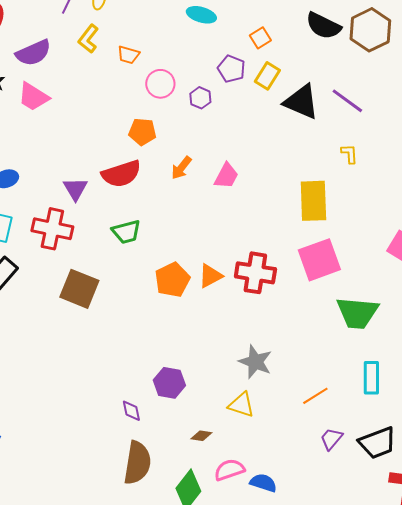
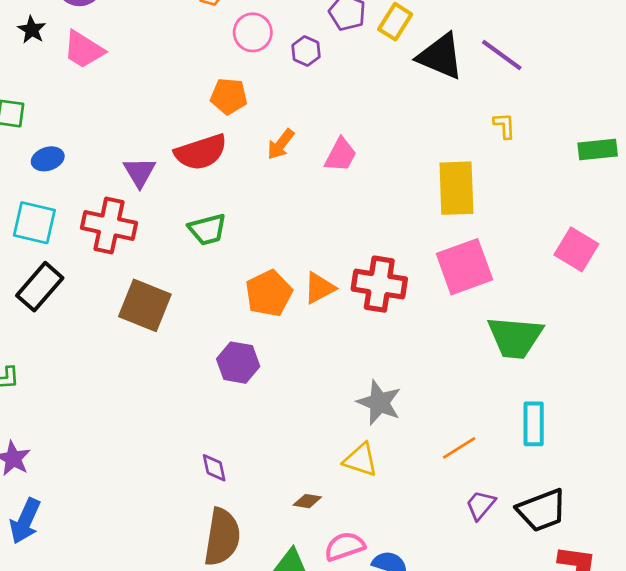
purple hexagon: (169, 383) -> (238, 363), moved

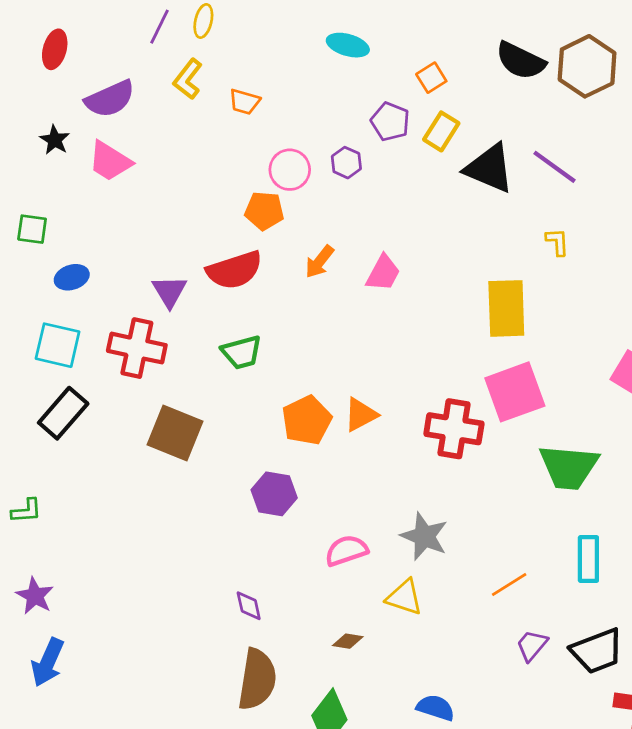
pink circle: (253, 32) -> (290, 170), moved
red cross: (379, 284) -> (454, 429), moved
pink semicircle: (345, 546) -> (346, 551), moved

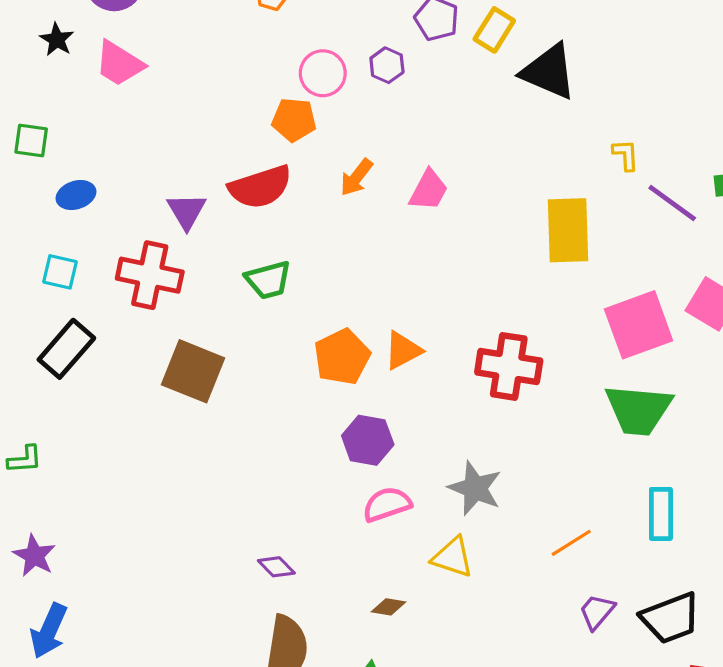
purple line: (554, 167) -> (672, 203), moved
cyan square: (58, 345) -> (60, 272), size x0.7
pink square: (515, 392) -> (639, 325), moved
purple hexagon: (274, 494) -> (368, 440), moved
purple diamond: (249, 606) -> (276, 567), turned -32

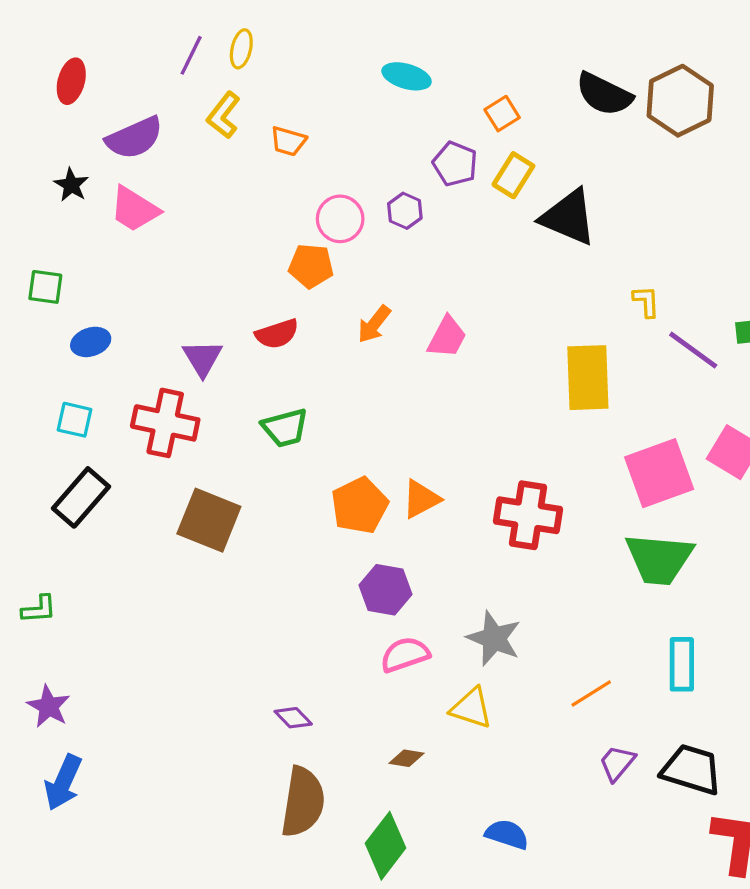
red semicircle: (260, 187) -> (277, 334), size x0.7
black trapezoid: (671, 618) -> (692, 770), turned -142

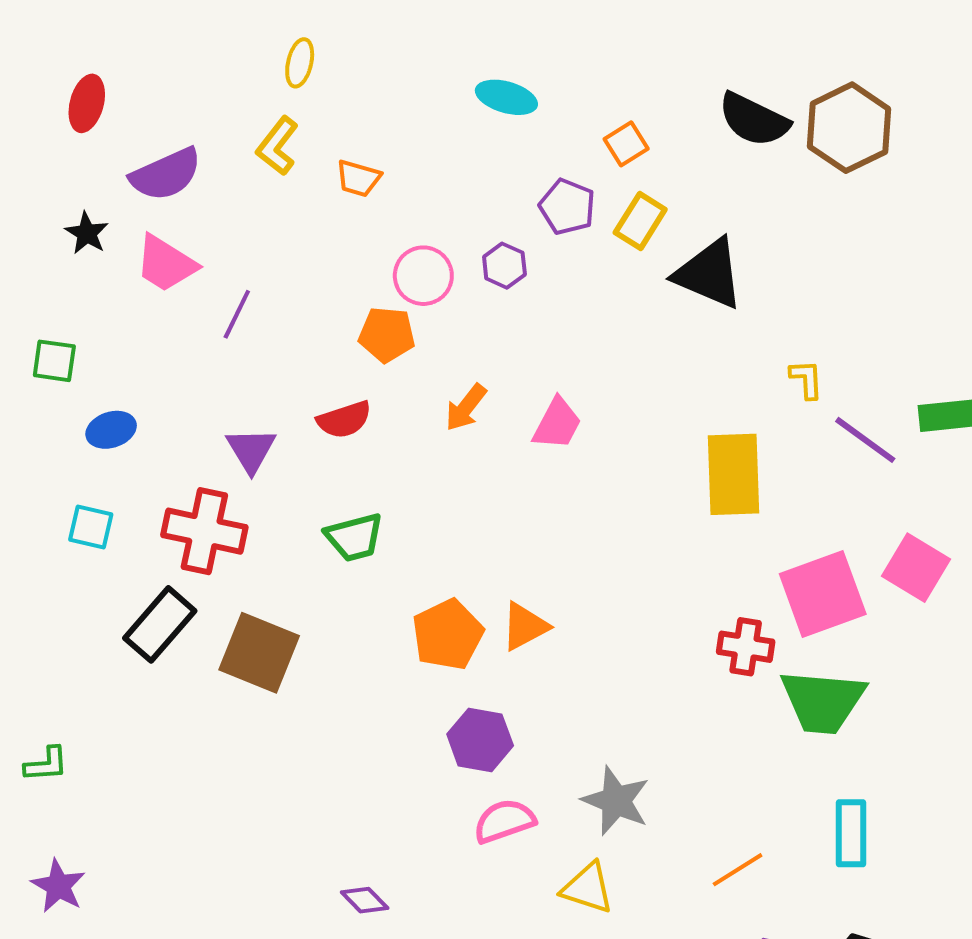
purple line: (191, 55) -> (237, 314), moved
black rectangle: (81, 497) -> (160, 624), moved
red cross: (528, 515) -> (746, 647), moved, size x0.7

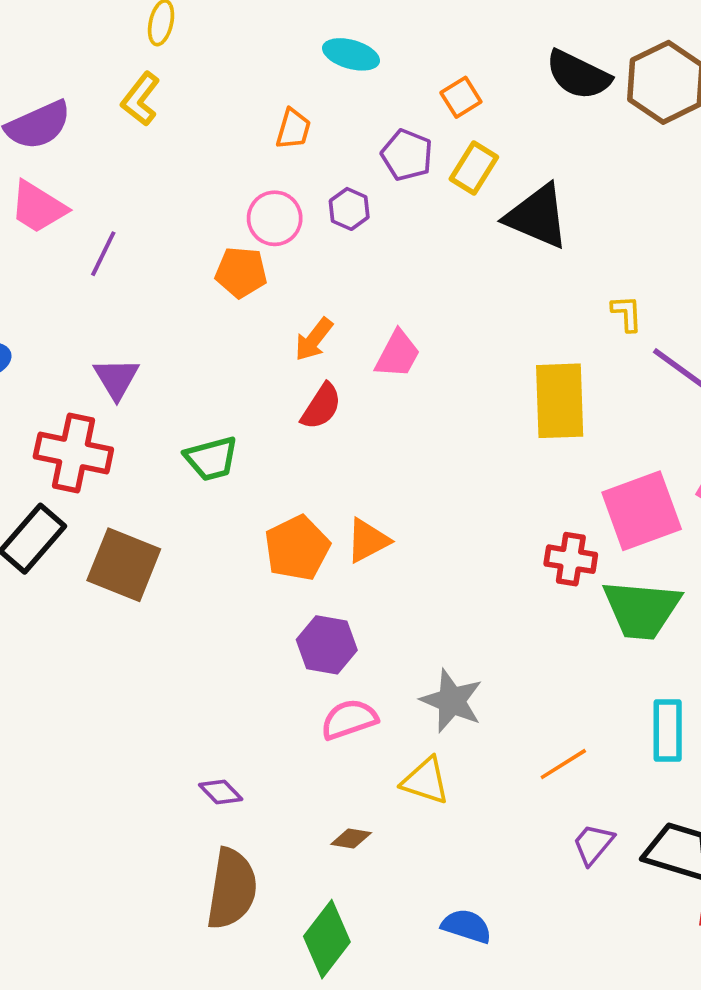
orange trapezoid: (358, 178) -> (293, 129), moved, turned -90
red semicircle: (344, 420) -> (321, 406), moved, turned -39

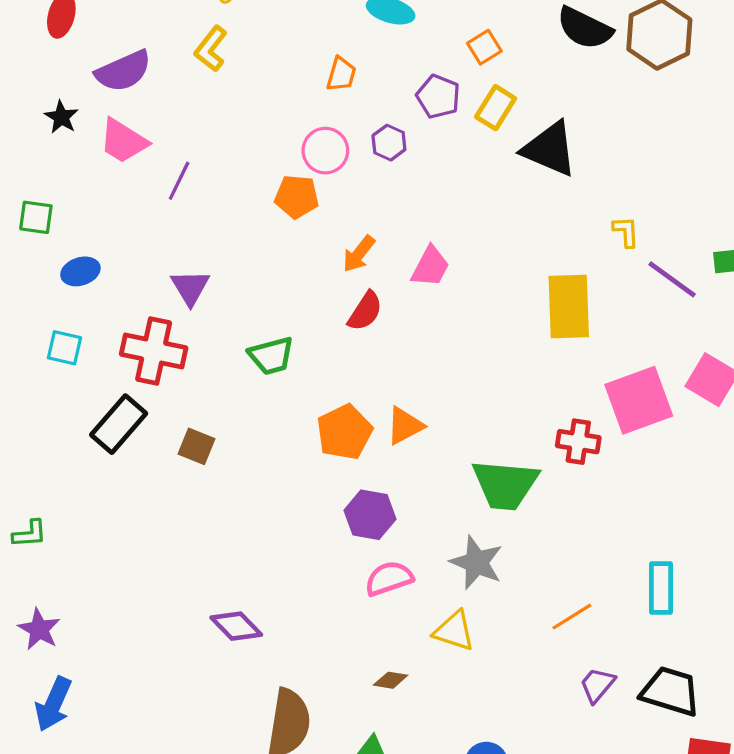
brown square: (124, 565) -> (197, 446), size x0.6
green trapezoid: (642, 609) -> (505, 485), moved
purple diamond: (221, 792) -> (236, 626), moved, size x1.4

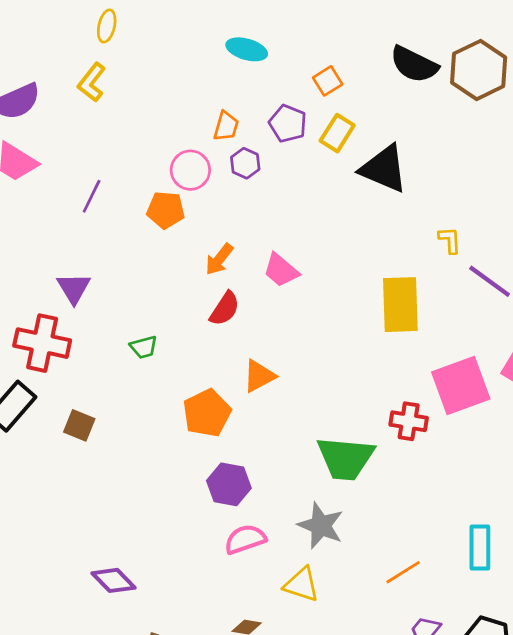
orange trapezoid: (341, 74) -> (226, 126), moved
purple line: (179, 181) -> (92, 196), moved
pink trapezoid: (430, 267) -> (281, 270), turned 102
green trapezoid: (271, 356) -> (144, 347), size x0.7
orange triangle: (405, 426) -> (259, 376), moved

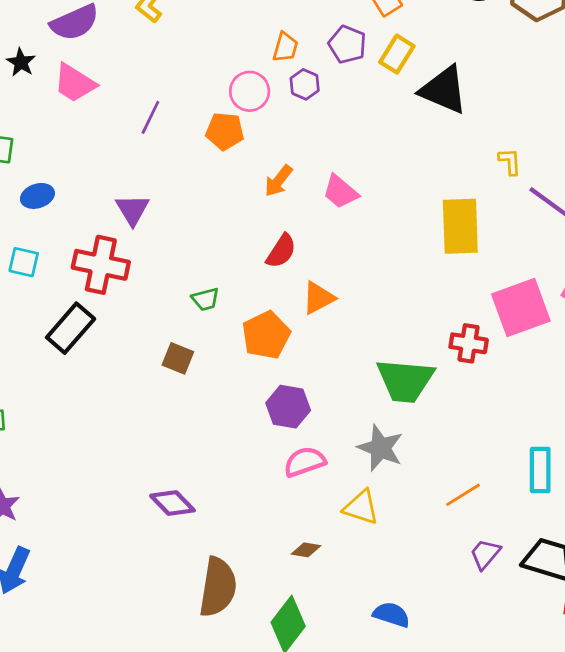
red semicircle: (225, 309) -> (281, 251), moved
green trapezoid: (144, 347) -> (205, 299), moved
brown square: (79, 425) -> (178, 358), moved

